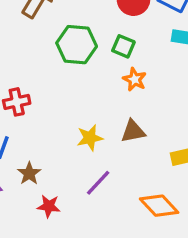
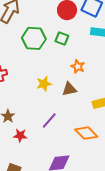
orange star: (135, 79) -> (78, 66), moved
yellow star: (90, 138) -> (44, 84), moved

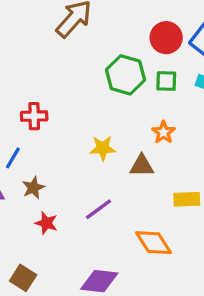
green hexagon: (34, 38) -> (125, 75), moved
green square: (62, 38) -> (166, 81), moved, turned -32

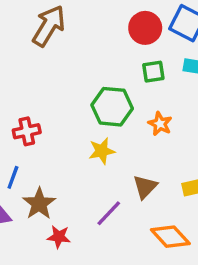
green hexagon: (125, 75) -> (112, 107), moved
brown triangle: (142, 166) -> (145, 187), moved, turned -35
brown star: (33, 188) -> (39, 204), size x1.4

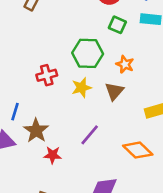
green square: (153, 72) -> (117, 25), turned 36
red cross: (27, 131) -> (47, 75), moved
brown triangle: (145, 187) -> (114, 91), moved

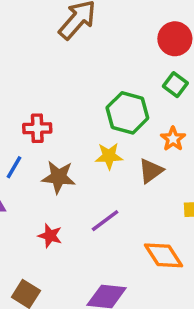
red cross: (47, 75) -> (37, 128), moved
brown star: (36, 131) -> (58, 177), moved, turned 30

